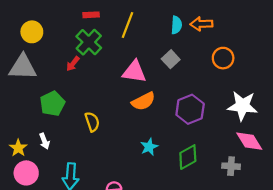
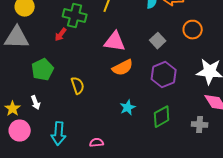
green cross: (89, 42) -> (75, 16), turned -30
gray square: (171, 59) -> (158, 41), moved

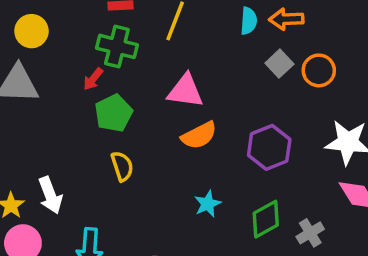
gray square: (158, 41) -> (279, 64), moved
green pentagon: (43, 70) -> (114, 113), moved
white arrow: (36, 103) -> (50, 195), size x1.5
gray cross: (200, 125) -> (310, 233), moved, turned -35

